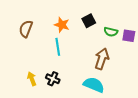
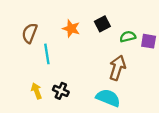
green semicircle: (111, 32) -> (128, 37), turned 152
cyan line: (58, 47) -> (47, 54), moved

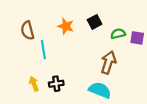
brown semicircle: (30, 33) -> (27, 30), turned -36
black cross: (61, 91) -> (56, 84), turned -32

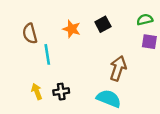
green semicircle: (118, 34) -> (145, 20), moved

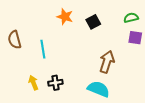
orange star: (72, 29) -> (65, 17), moved
brown semicircle: (30, 34) -> (15, 40), moved

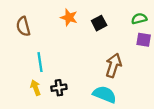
brown semicircle: (15, 40) -> (23, 26), moved
cyan line: (43, 49) -> (40, 62), moved

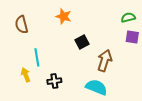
black square: (99, 23) -> (82, 42), moved
yellow arrow: (36, 88) -> (26, 75), moved

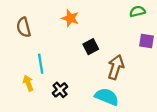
green semicircle: (128, 17) -> (137, 11), moved
black cross: (54, 81) -> (60, 90), turned -32

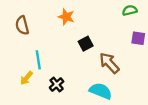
brown arrow: (116, 67) -> (109, 63), turned -60
yellow arrow: (28, 83) -> (26, 78), turned -120

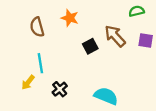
brown semicircle: (22, 25) -> (37, 27), moved
brown arrow: (109, 63) -> (115, 36), moved

